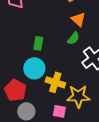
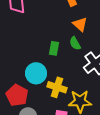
green semicircle: (73, 38) -> (75, 43), turned 112
green rectangle: (38, 43) -> (54, 48), moved

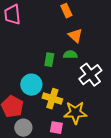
green semicircle: (75, 43) -> (70, 55), turned 120

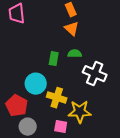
orange triangle: (75, 36) -> (72, 29), moved
white cross: (90, 75) -> (95, 74), turned -30

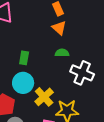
green rectangle: (54, 59) -> (24, 58), moved
yellow cross: (57, 98) -> (44, 97), turned 30

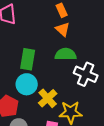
green semicircle: (62, 53) -> (66, 54), size x1.5
green rectangle: (24, 58) -> (28, 59), size x1.5

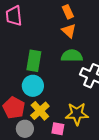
yellow cross: (48, 98) -> (40, 111), moved

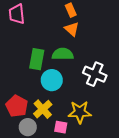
green semicircle: (72, 56) -> (63, 54), moved
cyan circle: (33, 86) -> (52, 80), moved

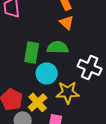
yellow star: (80, 112) -> (68, 92), moved

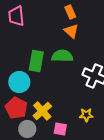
cyan circle: (47, 73) -> (19, 82), moved
yellow star: (68, 92) -> (86, 115), moved, size x0.6

